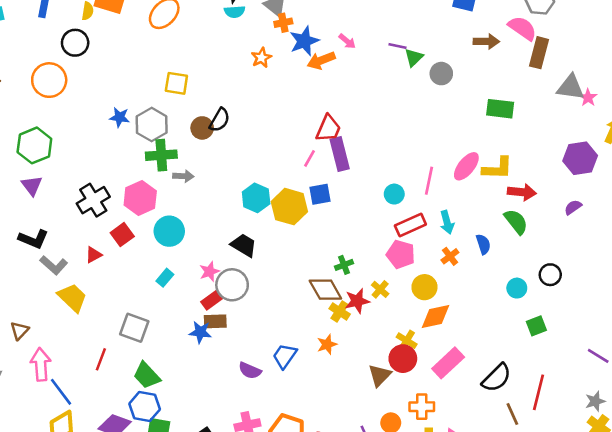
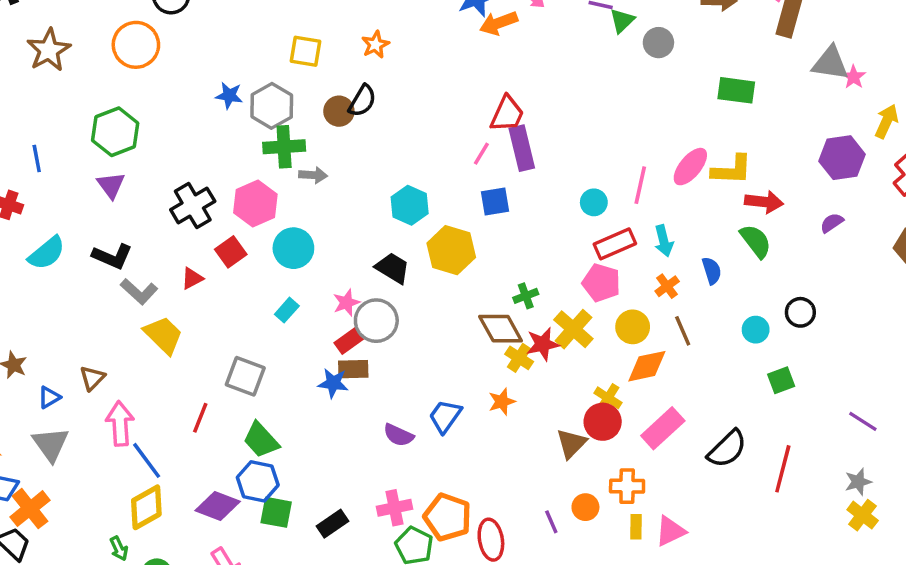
orange star: (261, 58) -> (375, 45), moved
yellow hexagon: (289, 207) -> (451, 250), moved
yellow cross: (380, 289) -> (573, 329), size x1.6
brown line: (512, 414) -> (683, 331), moved

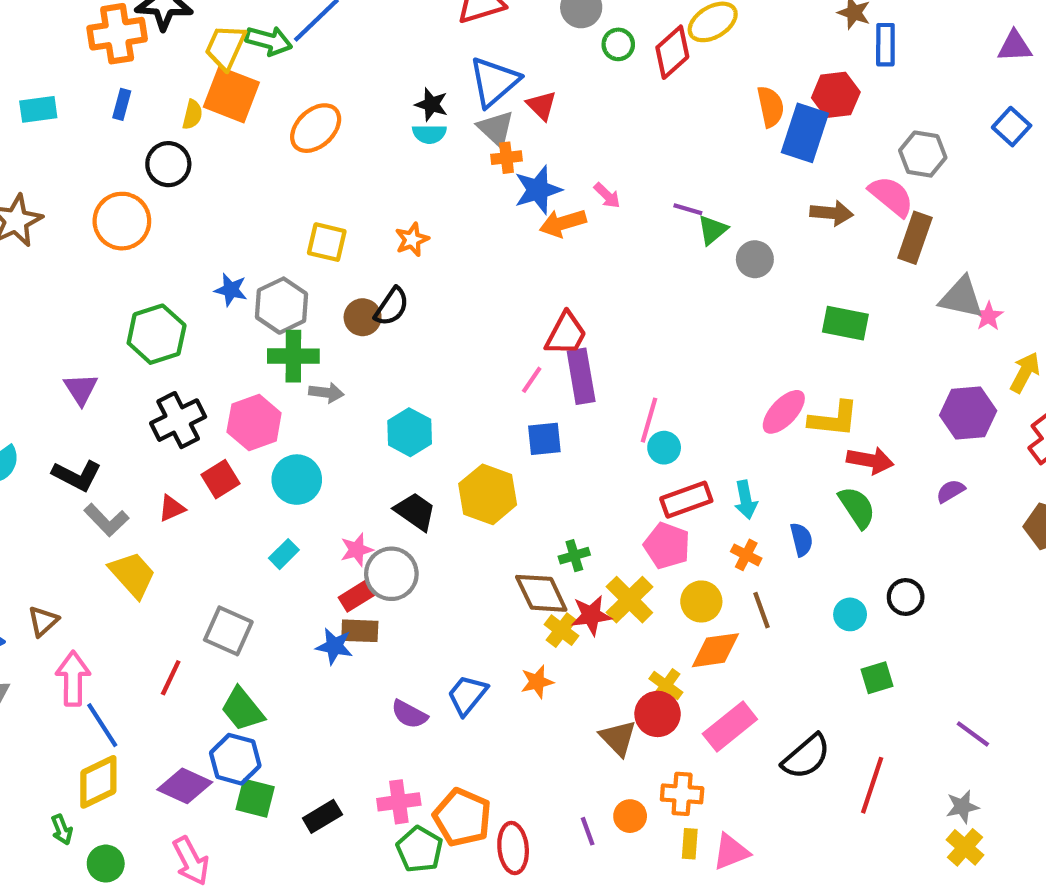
green hexagon: (115, 132) -> (157, 334), moved
pink line: (640, 185) -> (649, 420), moved
cyan hexagon: (410, 205) -> (410, 432), moved
orange cross: (667, 286) -> (746, 555), turned -30
brown triangle: (571, 444) -> (618, 738), turned -32

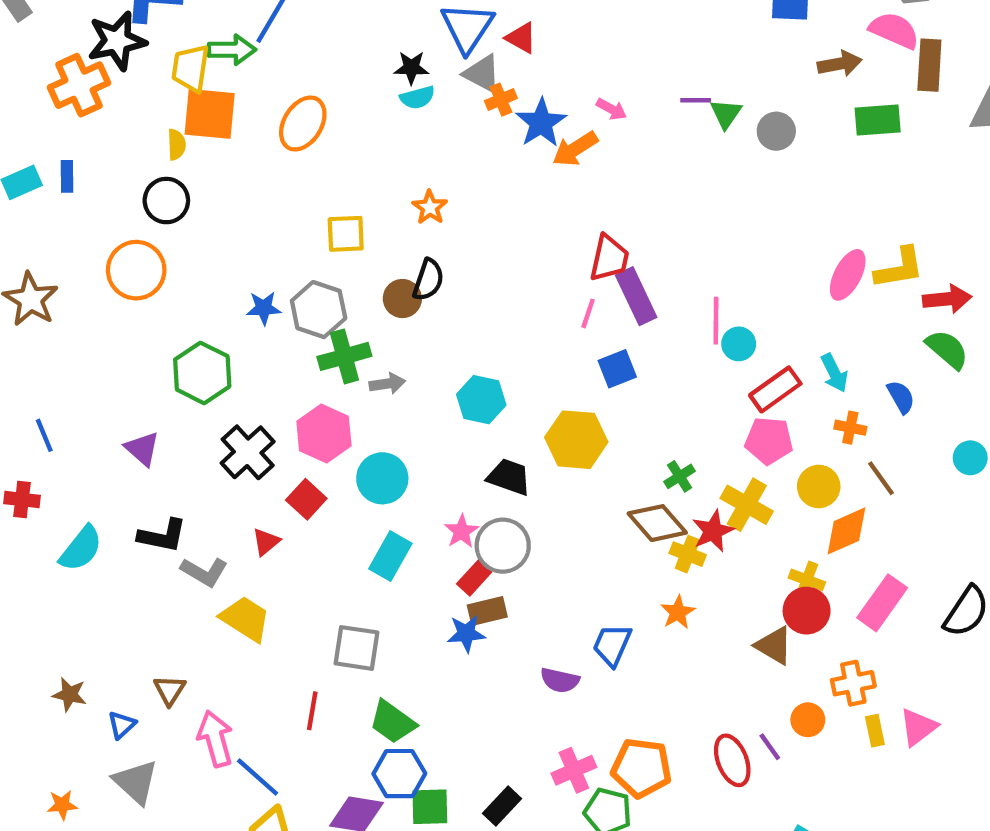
blue rectangle: (122, 104) -> (67, 176), moved
green rectangle: (845, 323) -> (878, 120), moved
cyan rectangle: (284, 554) -> (390, 556), size x1.5
red ellipse: (513, 848) -> (732, 760), moved

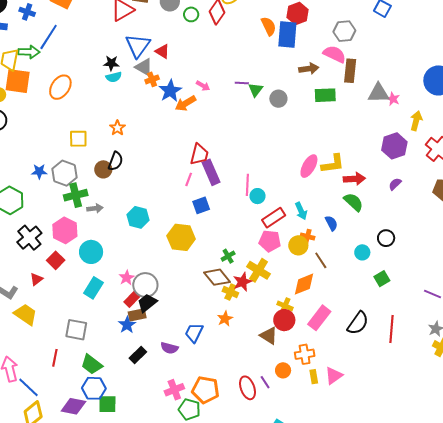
black trapezoid: (509, 477) -> (147, 303), moved, turned -60
yellow circle: (819, 487) -> (298, 245), moved
blue star: (466, 634) -> (127, 325), turned -30
black rectangle: (502, 806) -> (138, 355), moved

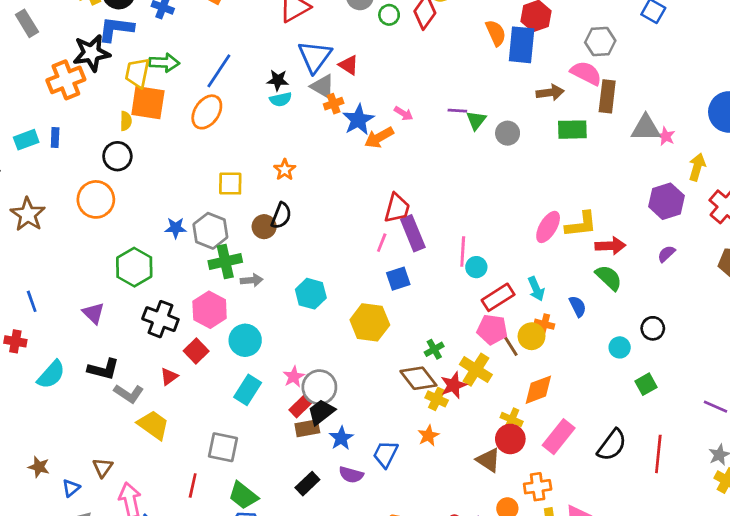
blue line: (49, 37) -> (219, 71), moved
black cross: (29, 238) -> (160, 319), turned -30
brown line: (321, 260) -> (510, 345), moved
blue star: (127, 325) -> (341, 438), moved

